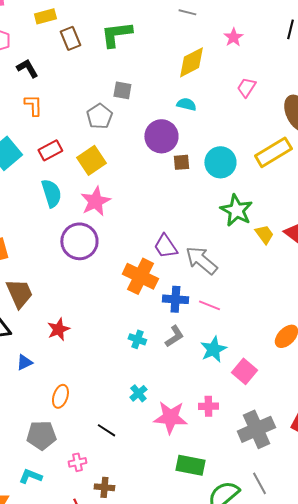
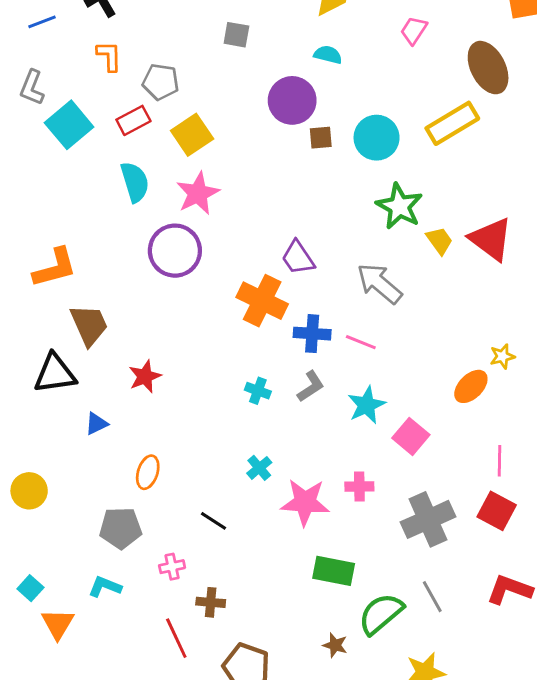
gray pentagon: (99, 116) -> (161, 82), moved, turned -30
gray arrow: (201, 260) -> (379, 283), moved

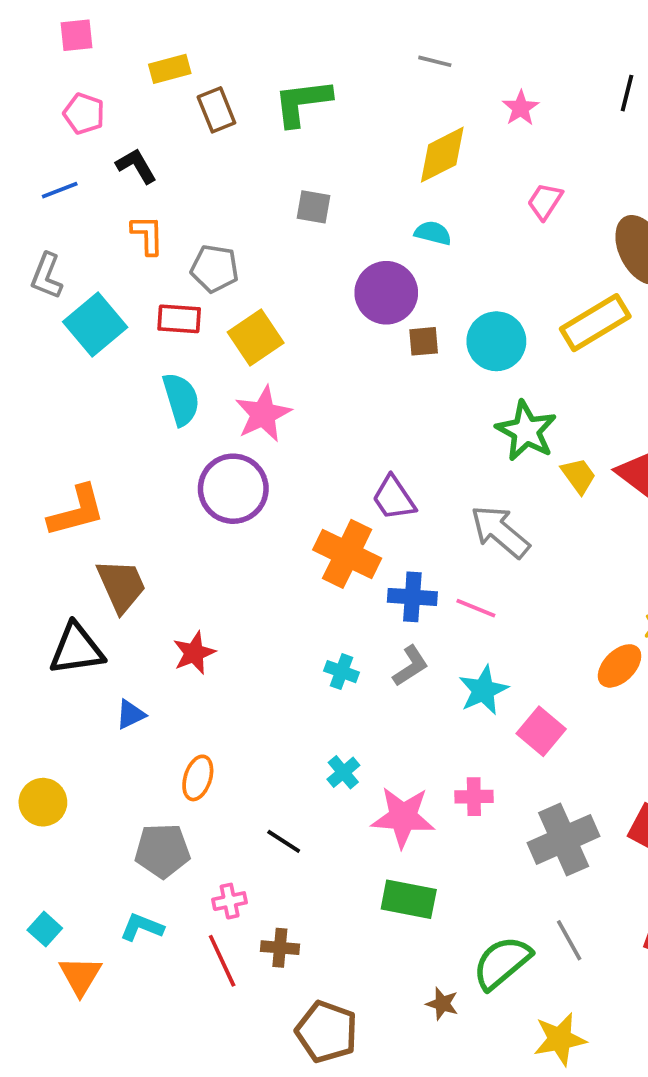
red rectangle: (133, 120) -> (179, 319), turned 32
green rectangle: (334, 571) -> (409, 899), moved
red line: (176, 638) -> (222, 961), moved

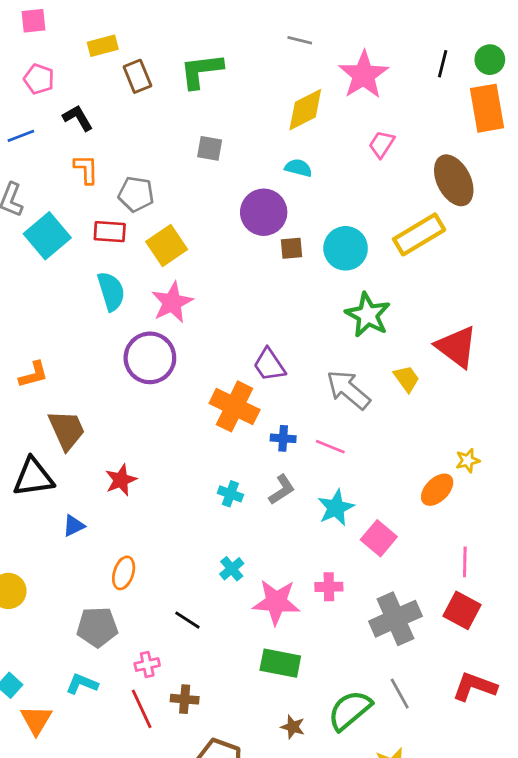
pink star: (521, 108) -> (364, 75), size x1.8
yellow trapezoid: (578, 476) -> (407, 379), moved
orange L-shape: (77, 511) -> (33, 375), size x0.7
blue cross: (412, 597) -> (283, 438), size x0.7
brown star: (442, 1004) -> (293, 727), moved

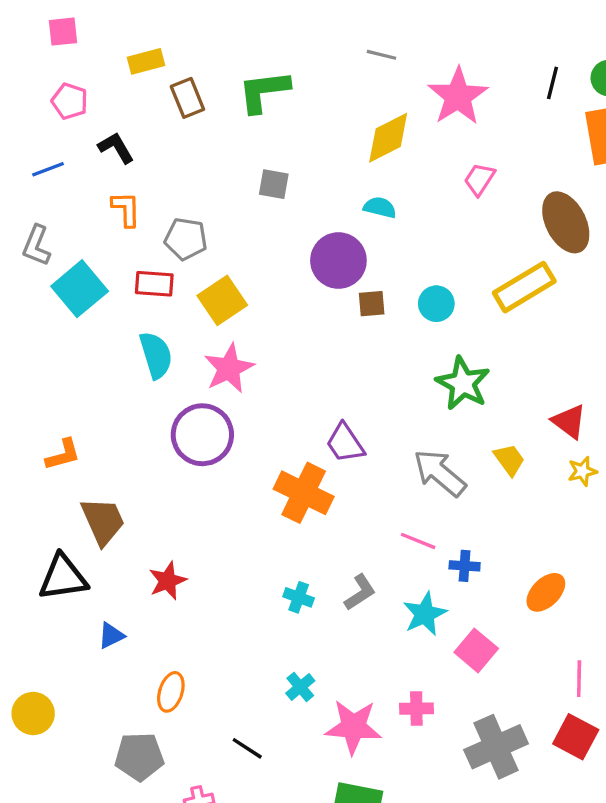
cyan circle: (346, 248) -> (436, 304), size x0.7
red triangle: (457, 347) -> (569, 421), size x0.7
blue cross: (283, 438) -> (465, 566), moved
yellow star: (468, 461) -> (582, 471), moved

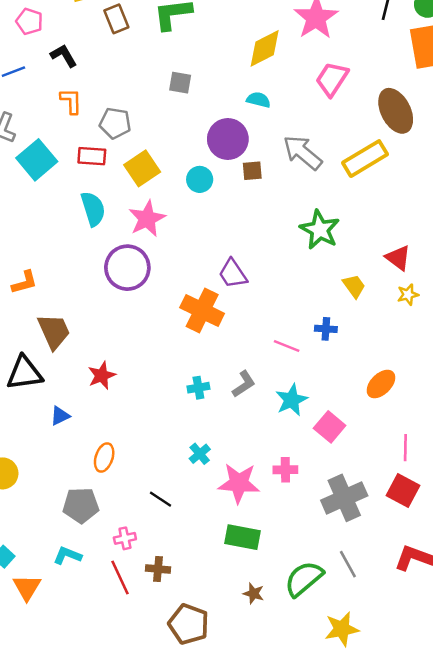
pink trapezoid: (479, 179) -> (332, 79), size x1.4
cyan circle: (436, 304) -> (200, 179), moved
gray arrow: (440, 473) -> (303, 152), moved
blue cross: (465, 566) -> (326, 329), moved
cyan cross: (299, 597) -> (198, 388), turned -30

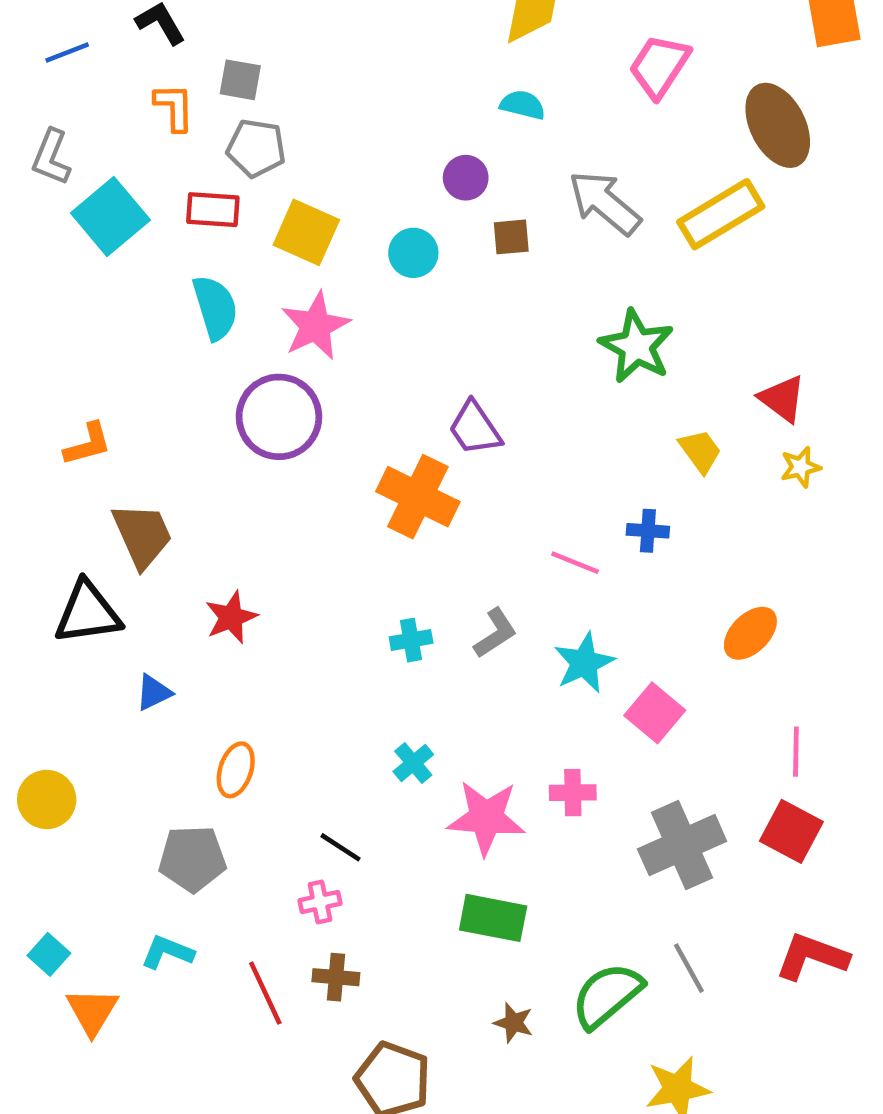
gray square: (180, 83) -> (240, 80), moved
purple circle: (228, 139) -> (466, 178), size x0.6
yellow square: (142, 168) -> (306, 232), turned -32
pink cross: (125, 538) -> (320, 902), moved

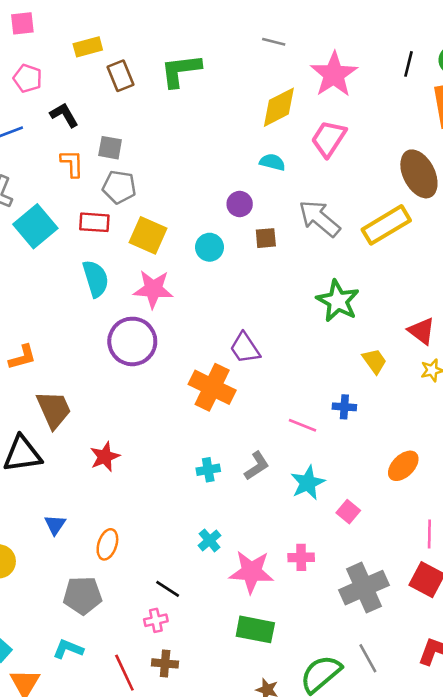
pink trapezoid: (659, 66) -> (329, 139), moved
pink star: (315, 326) -> (153, 289), turned 30
blue triangle: (154, 692) -> (55, 525), moved, turned -30
pink square: (655, 713) -> (348, 512), size x0.7

